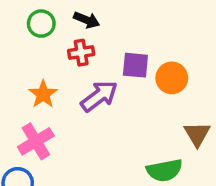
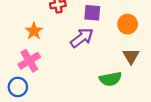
orange circle: (172, 78) -> (128, 24), moved
purple arrow: (99, 96) -> (82, 38), moved

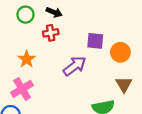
purple square: (92, 13) -> (95, 41), moved

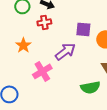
pink cross: (22, 89) -> (42, 71), moved

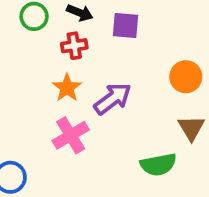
purple square: (83, 29) -> (125, 26), moved
orange star: (23, 45) -> (67, 88), moved

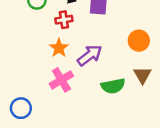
green semicircle: (158, 165) -> (113, 86), moved

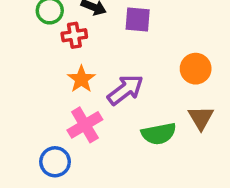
red cross: (64, 20) -> (74, 35), moved
blue circle: (21, 108) -> (55, 162), moved

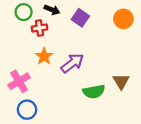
purple square: (138, 19) -> (80, 18), turned 30
orange circle: (196, 69) -> (123, 19), moved
pink cross: (85, 125) -> (19, 81), moved

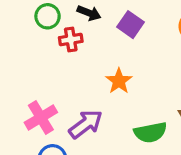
orange star: (44, 56) -> (119, 81), moved
purple arrow: (72, 63) -> (86, 124), moved

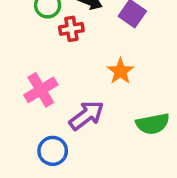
pink cross: (41, 117) -> (41, 90), moved

